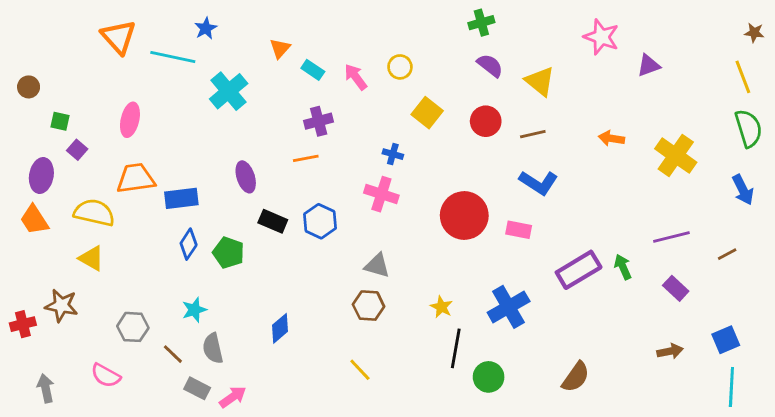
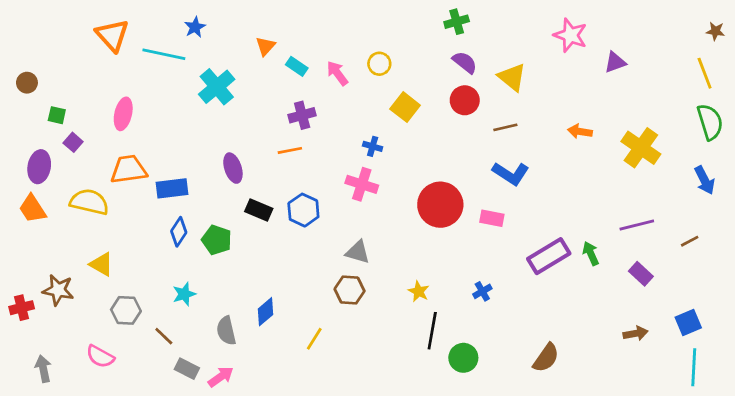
red circle: (486, 121) -> (465, 100), moved
yellow triangle: (91, 258) -> (102, 264), moved
blue cross: (509, 307) -> (482, 291), size x0.5
gray semicircle: (213, 348) -> (226, 331), moved
yellow line: (360, 370) -> (314, 339), moved, turned 75

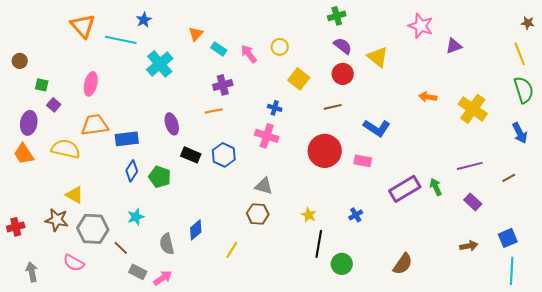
brown line: (505, 127) -> (333, 107), moved
brown star: (58, 290) -> (57, 220), moved
gray hexagon: (126, 310) -> (93, 229), size x1.4

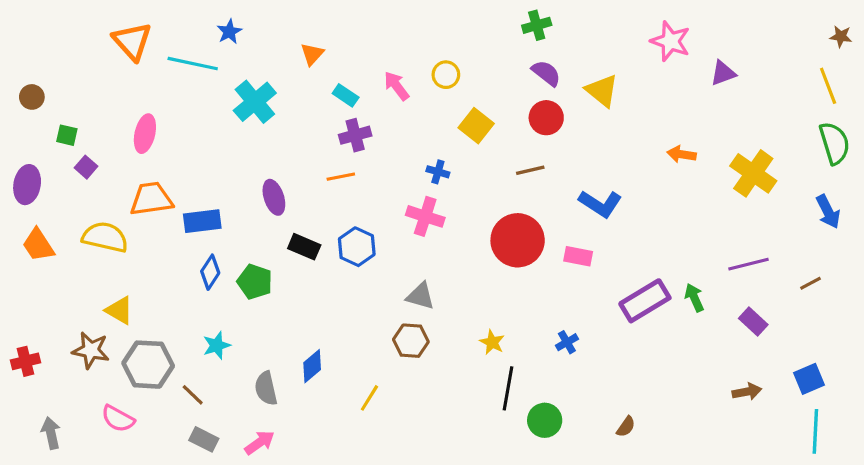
cyan rectangle: (219, 49) -> (346, 95), moved
purple ellipse: (29, 123) -> (27, 185), moved
brown semicircle: (403, 264) -> (626, 427), moved, size x0.6
gray rectangle: (138, 272) -> (204, 439), moved

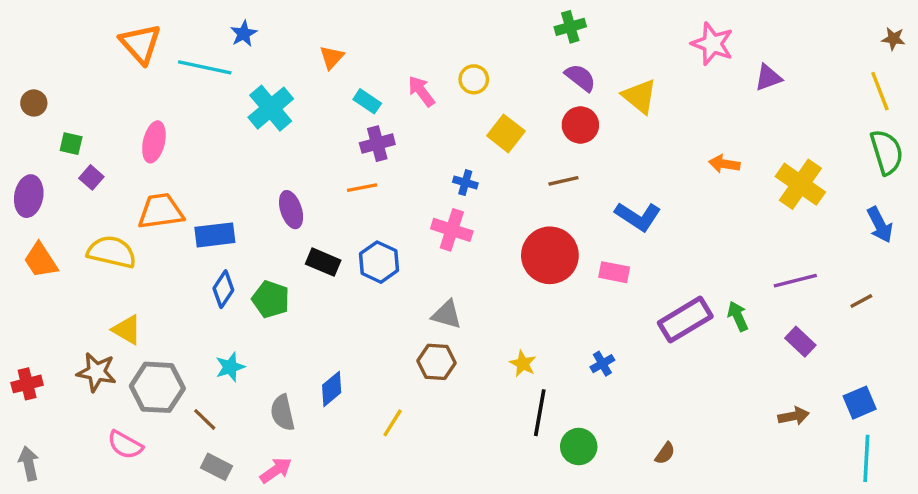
gray arrow: (51, 433) -> (29, 463), moved

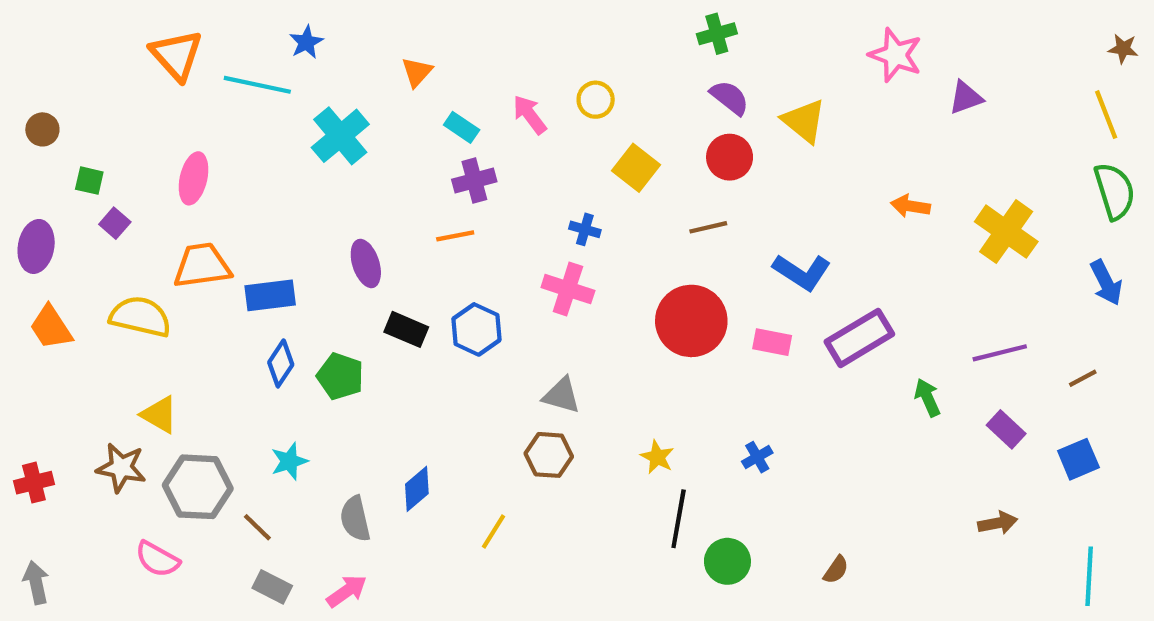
purple rectangle: (685, 320) -> (859, 338), moved
blue square: (860, 403) -> (1078, 459), moved

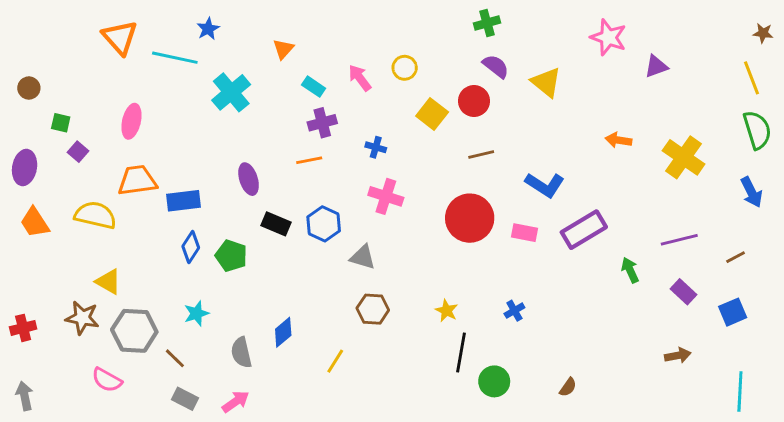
red circle: (730, 157) -> (474, 101), moved
blue cross: (585, 229) -> (376, 147), moved
gray triangle: (562, 395) -> (363, 257), moved

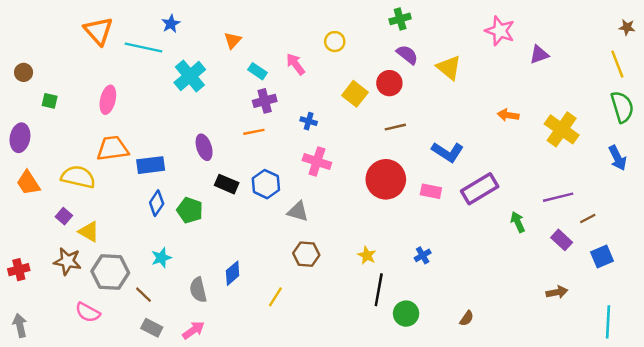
yellow circle: (405, 68) -> (335, 42), moved
purple square: (78, 152) -> (64, 216), moved
brown line: (736, 257) -> (588, 219), moved

